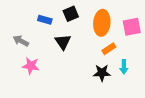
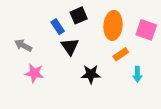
blue rectangle: (45, 20) -> (58, 27), moved, turned 40
pink square: (132, 27) -> (146, 30), turned 30
black star: (102, 73) -> (91, 74), moved

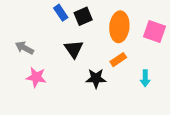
blue rectangle: (58, 27) -> (61, 13), moved
orange rectangle: (121, 54) -> (118, 60), moved

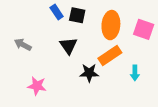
black square: (83, 16) -> (77, 15), turned 35
orange rectangle: (118, 60) -> (110, 55), size x1.5
pink star: (36, 77) -> (37, 86), moved

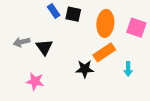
gray arrow: (23, 45) -> (22, 42), turned -42
black triangle: (68, 46) -> (44, 47), moved

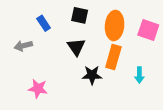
blue rectangle: (54, 11) -> (44, 23), moved
black triangle: (44, 47) -> (76, 47), moved
orange rectangle: (104, 52) -> (113, 57), turned -40

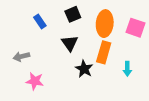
black square: (80, 15) -> (73, 14), turned -35
gray arrow: (23, 46) -> (21, 56), moved
black star: (92, 75) -> (84, 69), turned 30

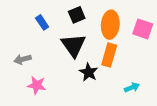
black triangle: (70, 43) -> (73, 45), size x1.4
cyan arrow: (127, 69) -> (132, 87), moved, turned -112

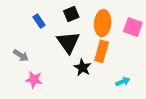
gray arrow: (23, 59) -> (21, 55), turned -133

